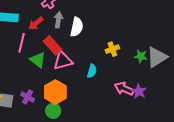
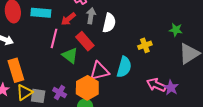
green star: (141, 56) -> (176, 30), moved
pink triangle: (63, 61) -> (99, 71), moved
cyan semicircle: (92, 71) -> (124, 67), size x1.5

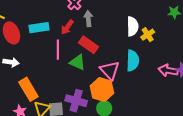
white semicircle: (109, 23) -> (133, 26), moved
pink triangle: (99, 71) -> (110, 70), turned -45
purple cross: (60, 93) -> (76, 101), size x1.5

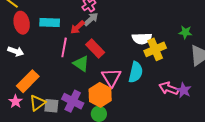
gray arrow: (88, 19) -> (91, 19), moved, turned 42
white semicircle: (133, 26) -> (142, 38), turned 78
yellow cross: (148, 35) -> (155, 49), size x1.5
orange rectangle: (28, 89) -> (28, 81), turned 65

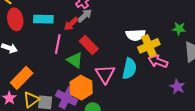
pink arrow: (169, 88) -> (158, 61), moved
orange hexagon: (100, 95) -> (81, 88), moved

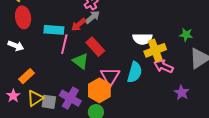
cyan rectangle: (43, 19) -> (54, 30), moved
orange rectangle: (22, 78) -> (27, 76), size x0.7
orange hexagon: (81, 88) -> (99, 90), moved

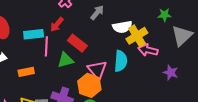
gray arrow: (92, 17) -> (97, 13), moved
green triangle: (81, 61) -> (65, 60), turned -42
orange rectangle: (27, 76) -> (26, 72), moved, turned 42

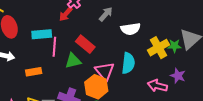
green star: (164, 15) -> (174, 46), moved
red arrow: (57, 25) -> (66, 14), moved
yellow cross: (137, 36) -> (159, 48), moved
pink arrow: (148, 50) -> (157, 86), moved

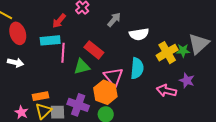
red arrow: (66, 14) -> (59, 21), moved
orange rectangle: (34, 72) -> (41, 96), moved

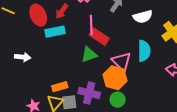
red ellipse: (18, 33) -> (38, 15), moved
pink line: (63, 53) -> (91, 25), moved
orange rectangle: (41, 96) -> (60, 87), moved

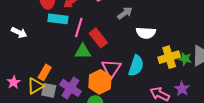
pink line: (91, 25) -> (79, 28), moved
orange rectangle: (60, 87) -> (45, 72), turned -63

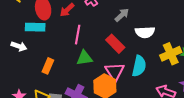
cyan rectangle: (58, 19) -> (35, 27), moved
red rectangle: (98, 38) -> (115, 44), moved
orange rectangle: (45, 72) -> (48, 66), moved

